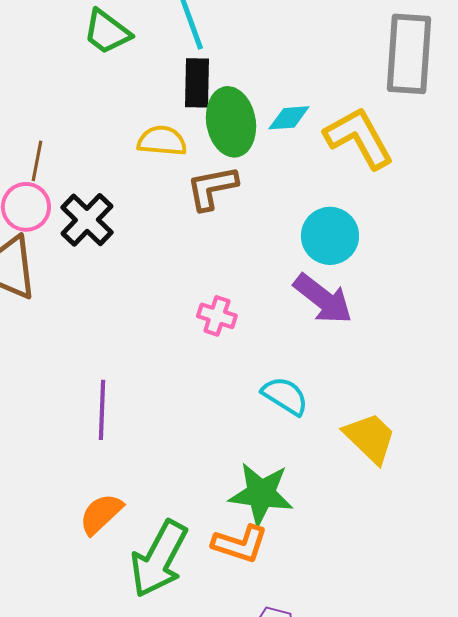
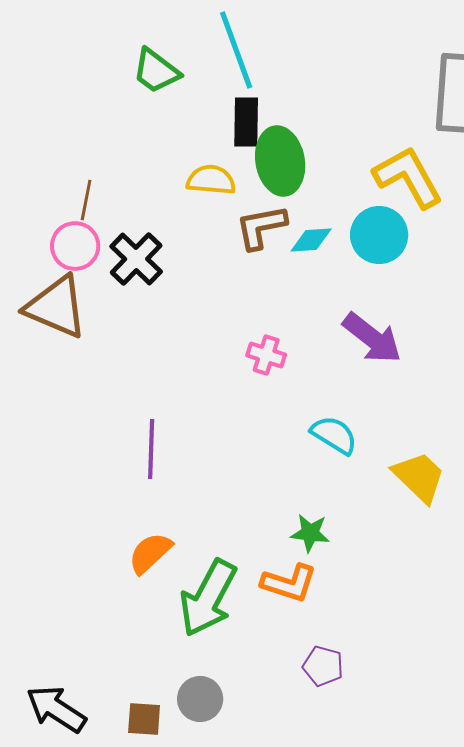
cyan diamond: (289, 118) -> (311, 240), moved
cyan circle: (330, 236) -> (379, 235), moved
green star: (261, 494) -> (310, 533), size x0.6

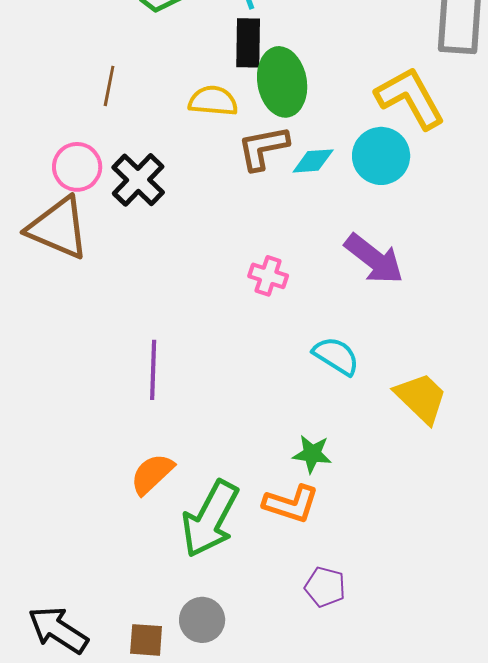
brown line: (86, 200) -> (109, 86), moved

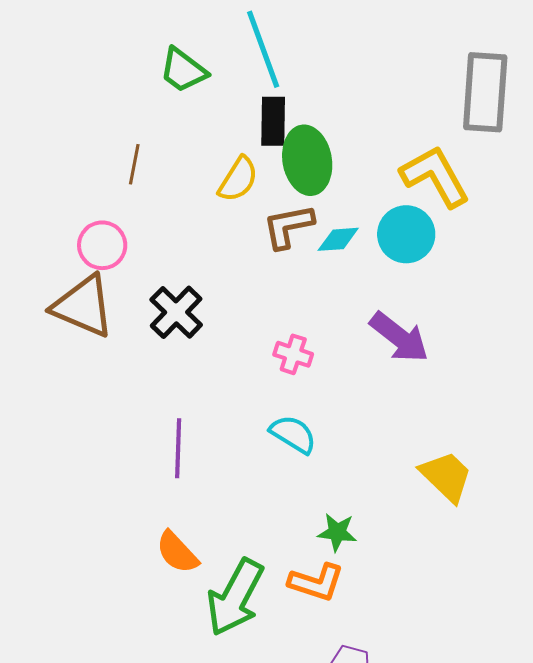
yellow semicircle: (213, 101) -> (238, 179), turned 117
black cross: (138, 180) -> (176, 312), moved
cyan semicircle: (336, 356) -> (293, 434), moved
orange semicircle: (152, 474) -> (177, 552), turned -90

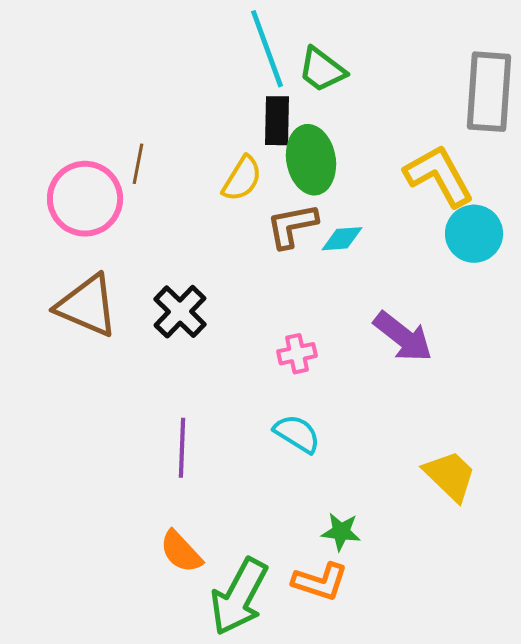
green trapezoid: (183, 70) -> (322, 70), moved
cyan circle: (406, 234) -> (474, 234), moved
pink circle: (102, 245) -> (85, 199), moved, size x1.5
pink cross: (293, 354) -> (297, 354), turned -30

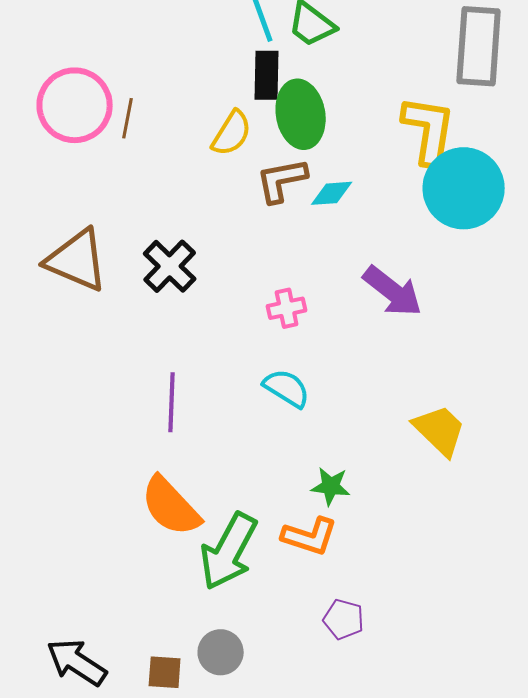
yellow L-shape: (439, 176) -> (429, 130), turned 38
pink circle: (85, 199) -> (75, 105), moved
cyan circle: (474, 234) -> (464, 188), size x1.4
orange semicircle: (181, 552) -> (171, 506), size x1.4

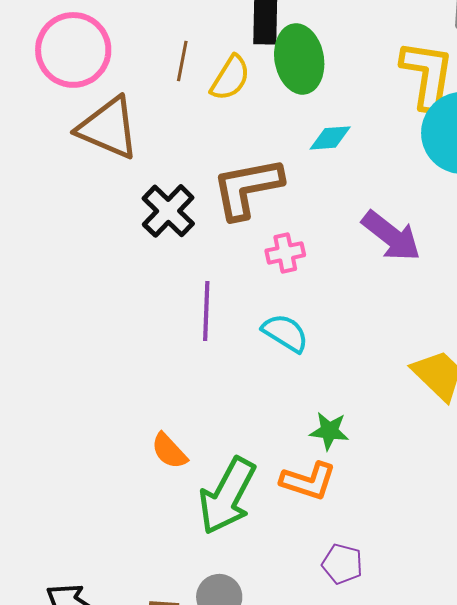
brown line: (128, 118) -> (182, 61), moved
brown L-shape: (282, 180) -> (247, 188), moved, size x1.4
brown triangle: (77, 260) -> (108, 128), moved
purple line: (172, 402) -> (206, 311), moved
orange semicircle: (171, 506) -> (169, 451), size x0.6

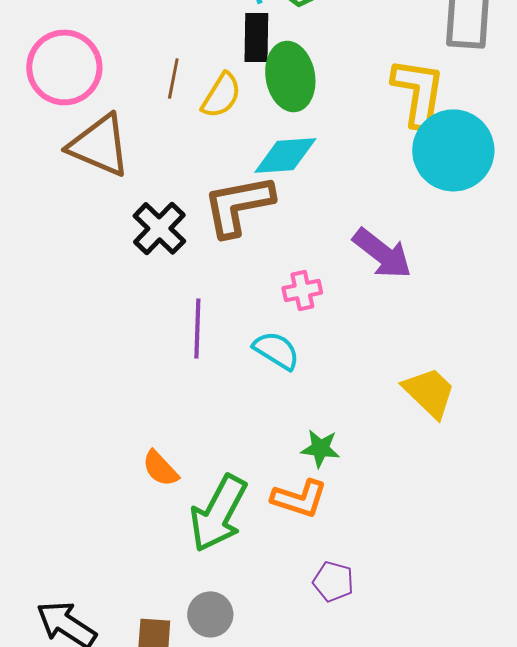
cyan diamond: (330, 138) -> (285, 155), moved, size x1.5
pink cross: (285, 253) -> (302, 290), moved

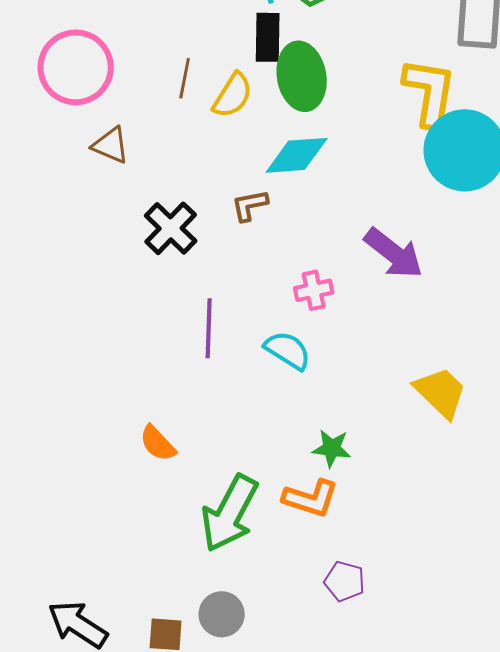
brown triangle: (99, 145) -> (111, 145), size x0.6
brown L-shape: (238, 205) -> (250, 205), size x0.5
orange semicircle: (160, 468) -> (158, 443), moved

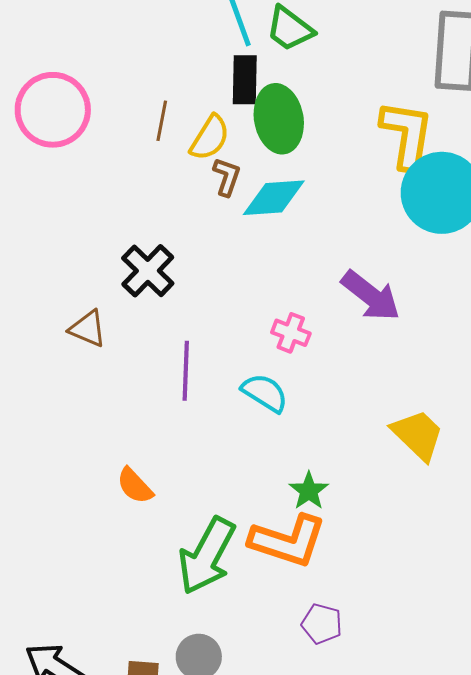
brown triangle: (111, 145) -> (88, 329), moved
brown L-shape: (250, 205) -> (227, 177), moved, turned 120
pink cross: (314, 290) -> (291, 333), turned 33
green star: (332, 448) -> (309, 491), turned 30
orange L-shape: (311, 498) -> (288, 541), size x1.4

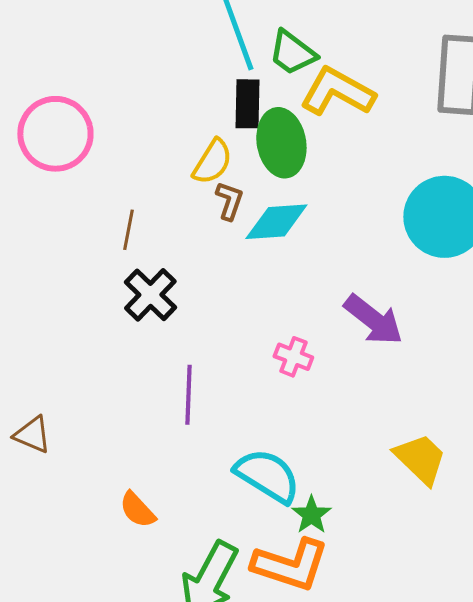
brown line: (162, 121) -> (128, 230), moved
yellow L-shape: (407, 135) -> (337, 92), moved, turned -70
brown triangle: (88, 329) -> (32, 435), moved
cyan semicircle: (265, 393) -> (267, 476), moved, size x1.4

